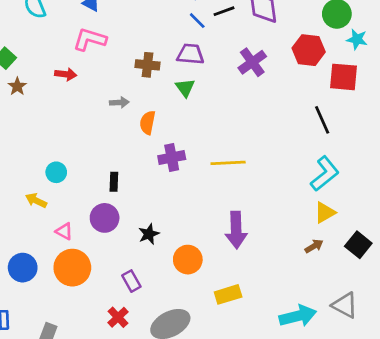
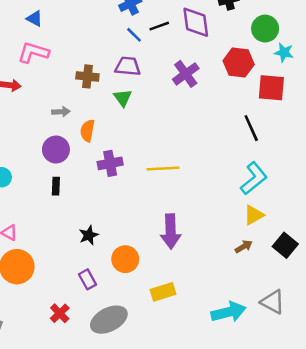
purple circle: (105, 218) -> (56, 150), moved
purple rectangle: (131, 281) -> (87, 279), moved

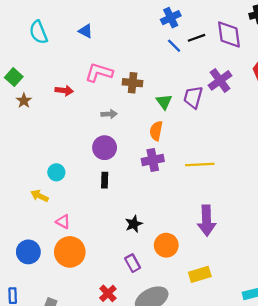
pink L-shape: (33, 52) -> (99, 73), moved
purple trapezoid: (128, 66) -> (193, 97), moved, turned -80
orange semicircle: (87, 131) -> (156, 131), moved

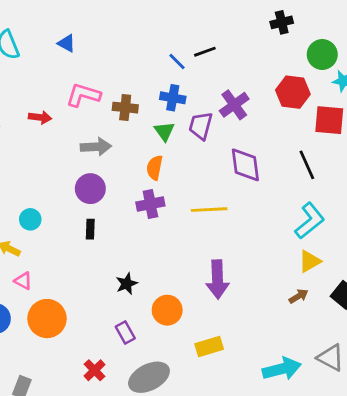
blue cross: (171, 18) -> (173, 98), moved, turned 36
purple diamond: (229, 34) -> (245, 165), moved
gray arrow: (109, 114) -> (96, 147), size x1.5
pink triangle: (63, 222) -> (23, 281), moved

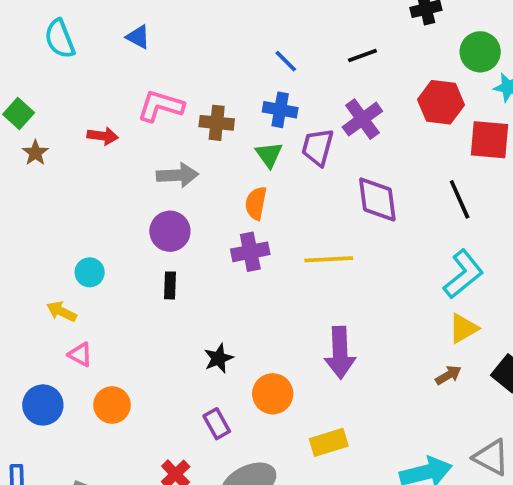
black line: (205, 52) -> (362, 56), moved
orange circle: (47, 319) -> (112, 405), size x0.7

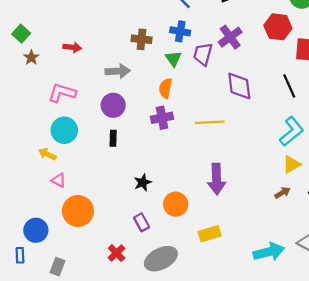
pink L-shape: (161, 106) -> (62, 93), moved
cyan circle: (90, 272) -> (64, 130), size x1.5
blue circle: (43, 405) -> (36, 230), moved
orange circle: (112, 405) -> (78, 211), size x1.4

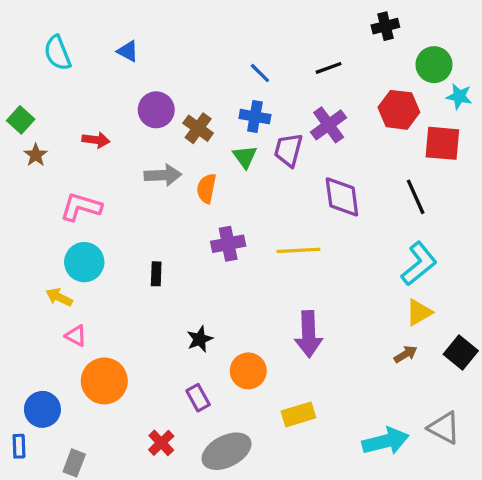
brown cross: (142, 39) -> (198, 128), turned 30
orange semicircle: (165, 88) -> (206, 188), moved
purple circle: (113, 105) -> (156, 110), moved

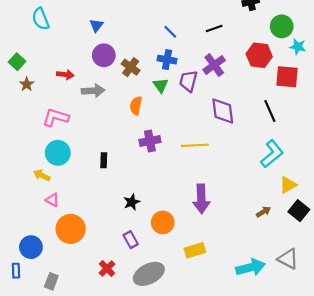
blue triangle: (128, 51) -> (96, 25), moved, turned 40
gray arrow: (163, 175) -> (93, 91), moved
yellow triangle: (419, 312) -> (288, 185), moved

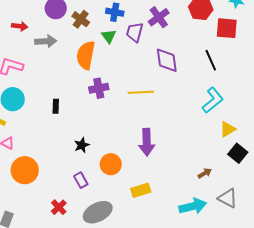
orange semicircle: (136, 106) -> (86, 55), size x1.6
brown arrow: (263, 212) -> (205, 173), moved

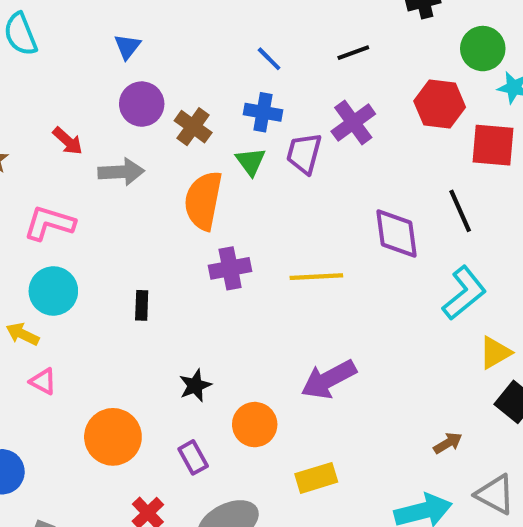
red arrow: (20, 26) -> (68, 141), turned 35
purple diamond: (167, 60) -> (396, 233), moved
purple arrow: (147, 142) -> (329, 379), turned 64
orange circle: (25, 170) -> (113, 437), moved

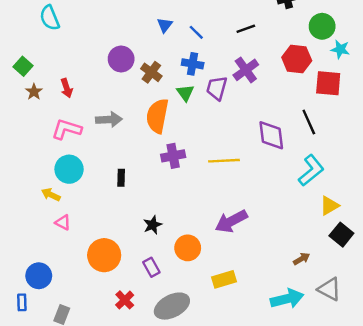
blue triangle: (127, 46) -> (165, 25), moved
red arrow: (68, 141) -> (67, 88), moved, turned 30
gray arrow: (121, 172) -> (109, 120), moved

